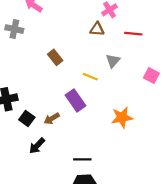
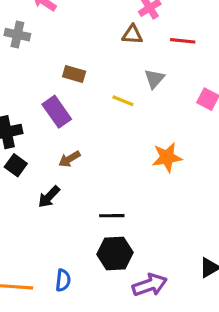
brown rectangle: (55, 57) -> (74, 74), turned -35
purple rectangle: (76, 100) -> (57, 112), moved
black square: (27, 119) -> (16, 165), moved

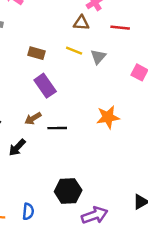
yellow line: (123, 101) -> (74, 51), moved
purple rectangle: (57, 112) -> (45, 86), moved
black line: (112, 216) -> (57, 128), moved

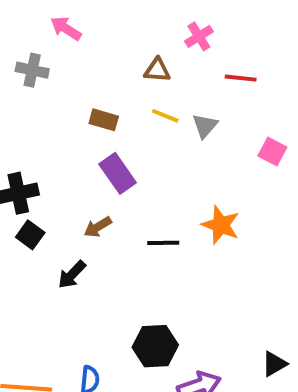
brown triangle: (81, 23) -> (157, 70), moved
orange star: (108, 117) -> (221, 225), turned 30
black line: (57, 128) -> (163, 243), moved

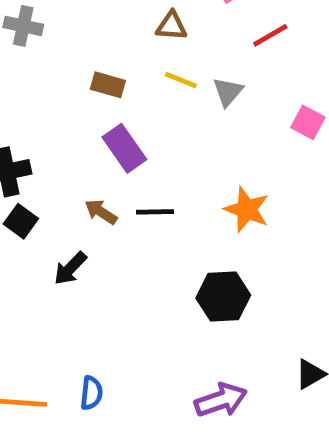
red line: (241, 78) -> (270, 35), turned -36
brown arrow: (98, 227) -> (101, 212), turned 64
black line: (163, 243) -> (155, 212), moved
black hexagon: (155, 346) -> (223, 297), moved

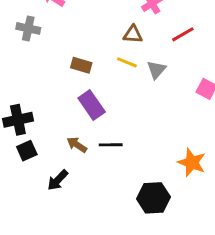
brown triangle: (171, 26) -> (133, 34), moved
orange star: (247, 209) -> (192, 162), moved
black square: (21, 221) -> (27, 151), turned 30

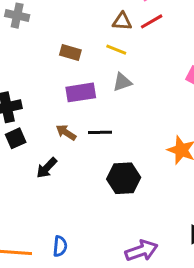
red line: (183, 34) -> (152, 21), moved
gray triangle: (156, 70) -> (122, 82), moved, turned 30
purple rectangle: (92, 105) -> (81, 92), turned -64
black hexagon: (153, 198) -> (124, 178), moved

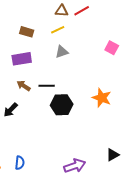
yellow line: (116, 50) -> (58, 30), turned -48
purple rectangle: (81, 92) -> (22, 59), moved
black hexagon: (124, 178) -> (62, 105), moved

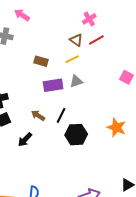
brown triangle: (62, 11) -> (76, 40), turned 32
purple rectangle: (22, 59) -> (53, 85), moved
black line: (47, 86) -> (61, 115), turned -63

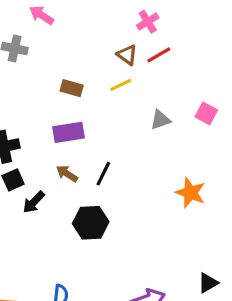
gray triangle: (76, 81) -> (160, 120), moved
purple rectangle: (53, 85) -> (69, 132), moved
black hexagon: (76, 135) -> (91, 223), moved
black arrow: (25, 140) -> (34, 202), moved

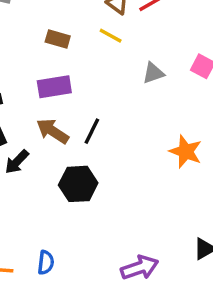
yellow line: (121, 85) -> (111, 36), turned 55
brown arrow: (67, 174) -> (53, 131), size x1.4

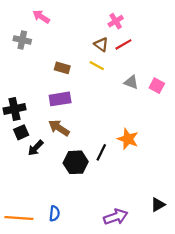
gray triangle: (153, 73) -> (131, 82), moved, turned 40
black line: (92, 131) -> (101, 152), moved
orange star: (186, 152) -> (128, 139), moved

